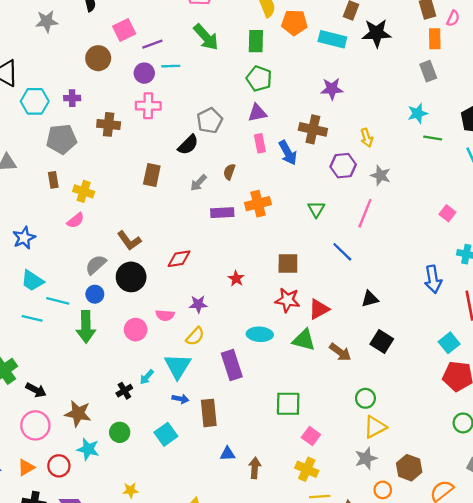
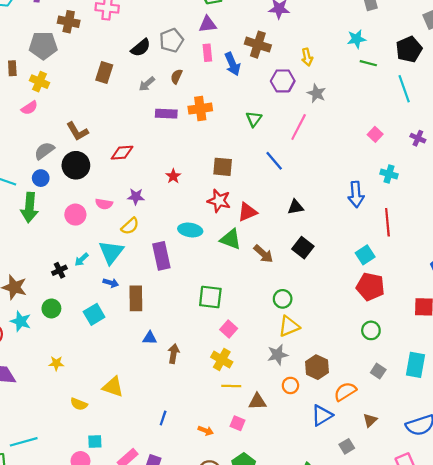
gray pentagon: (210, 121) -> (171, 40), moved
gray pentagon: (62, 139) -> (43, 46), moved

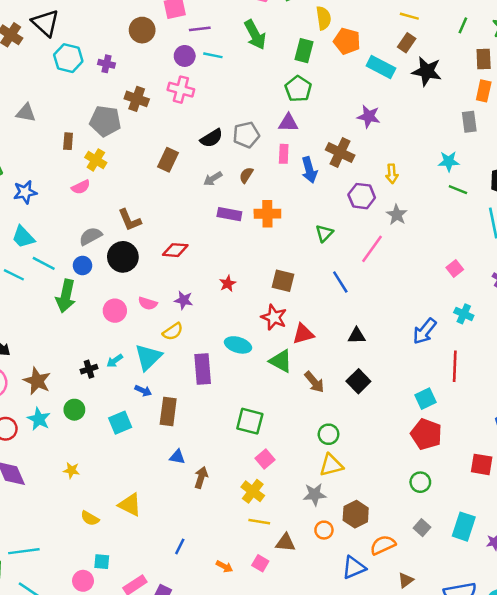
blue arrow: (356, 194) -> (425, 331), turned 35

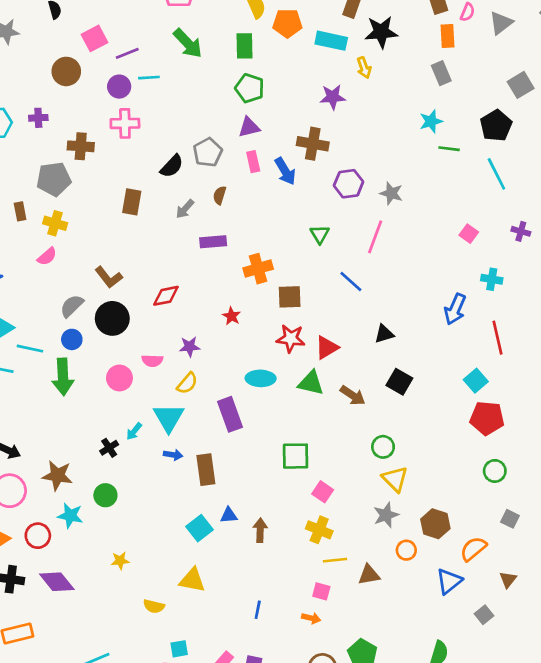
yellow arrow: (392, 174) -> (364, 68), moved
orange cross: (267, 214) -> (258, 269), moved
cyan square: (120, 423) -> (199, 528), moved
yellow triangle: (331, 465) -> (395, 479), turned -45
pink square: (260, 563) -> (321, 591), moved

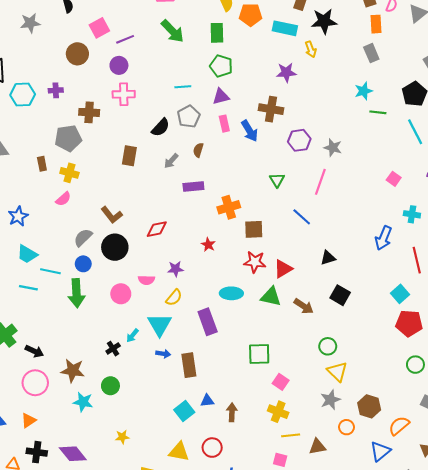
cyan line: (149, 78) -> (183, 87), moved
red circle: (38, 536) -> (212, 448), moved

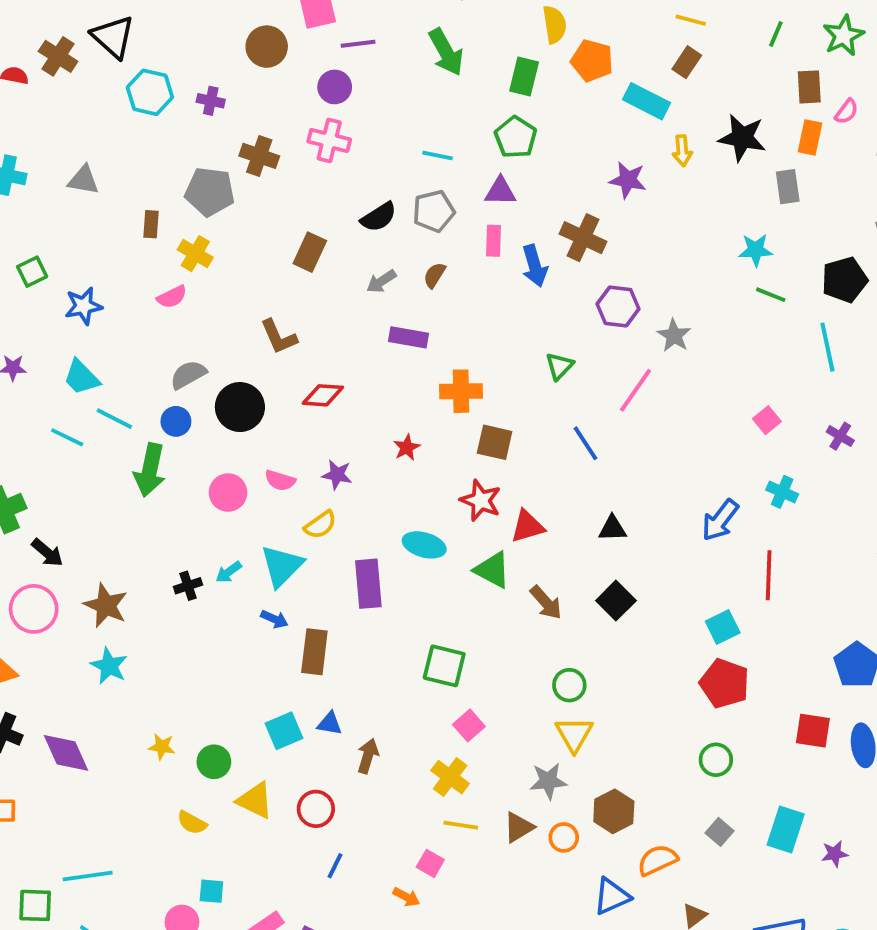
black star: (324, 21) -> (742, 138), moved
brown L-shape: (112, 215) -> (279, 337), moved
green circle: (110, 386) -> (214, 762), moved
brown triangle: (317, 447) -> (519, 827), moved, turned -36

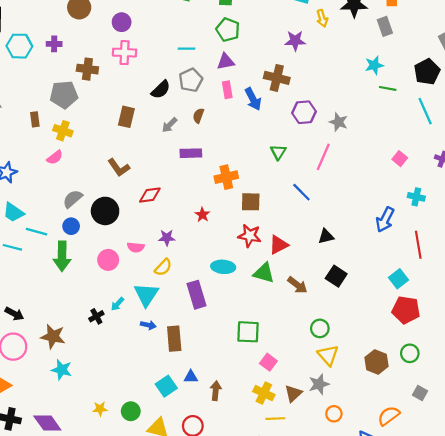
brown hexagon: (614, 811) -> (377, 362), moved
brown triangle: (519, 827) -> (293, 393), moved

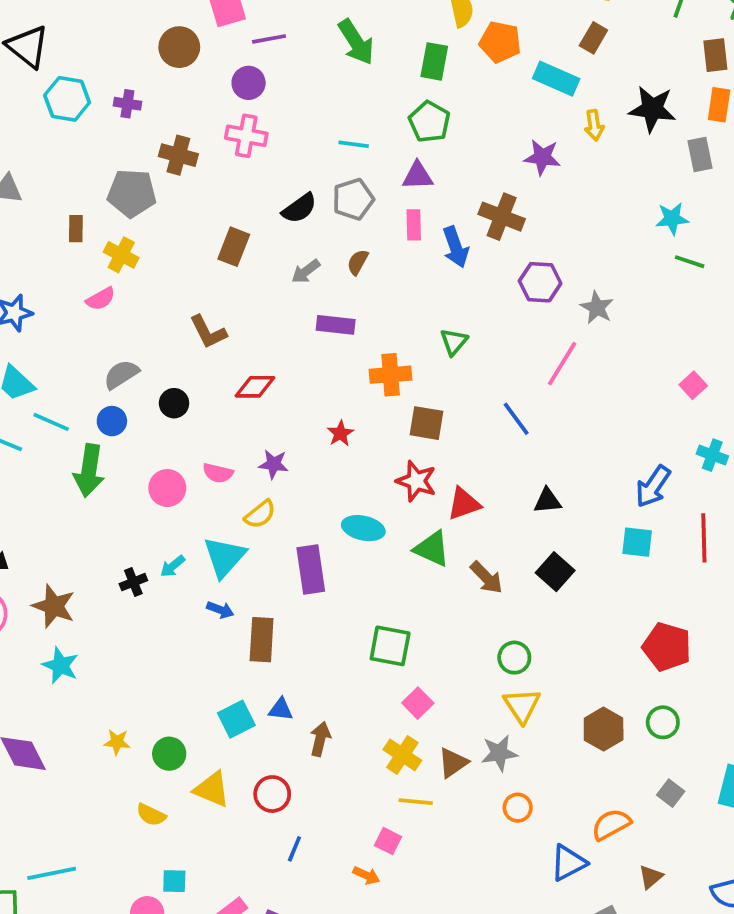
green triangle: (278, 152) -> (454, 342), moved
black circle: (105, 211) -> (174, 403), size x0.6
cyan square: (399, 279) -> (637, 542), moved, turned 36

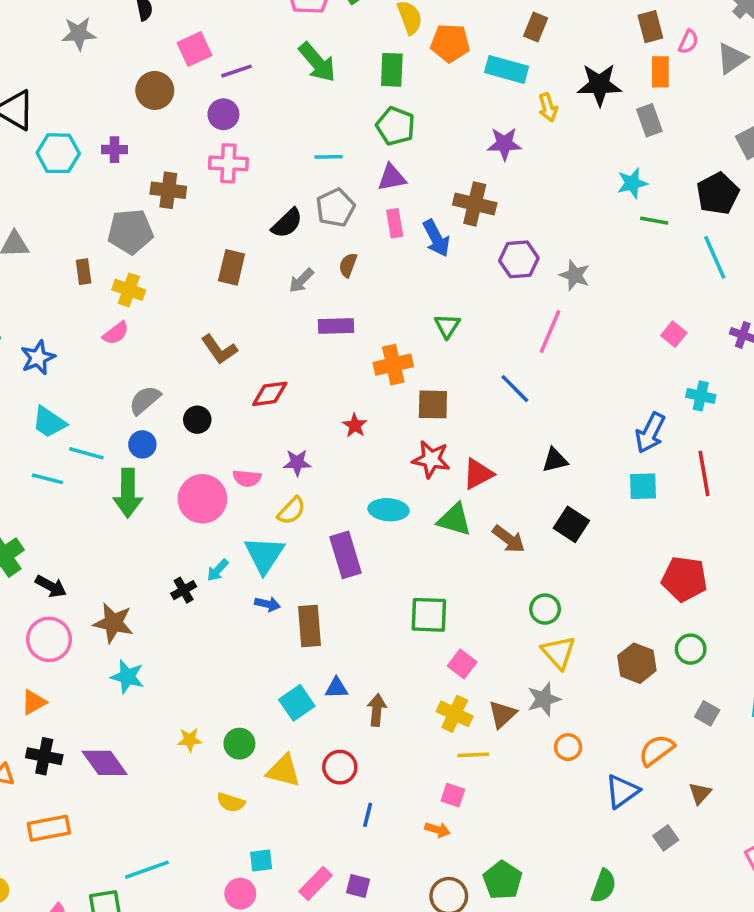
pink circle: (167, 488) -> (202, 499), size x1.4

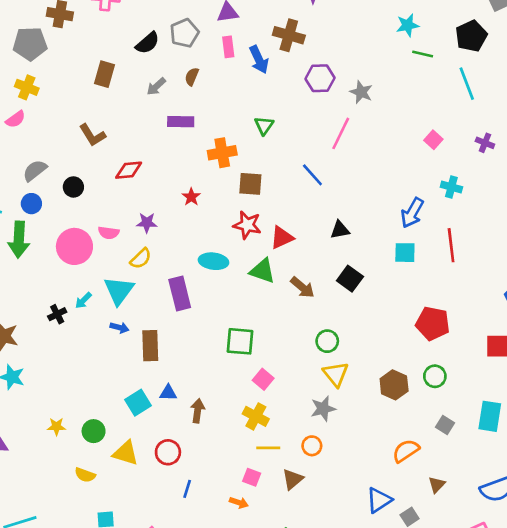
brown triangle: (502, 714) -> (293, 479), moved
orange circle: (568, 747) -> (312, 446), moved
blue triangle: (622, 791) -> (379, 500), moved

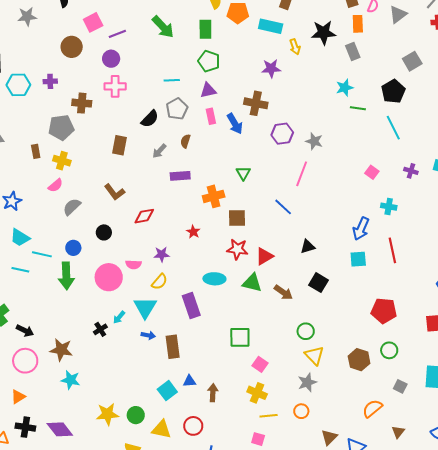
gray semicircle: (35, 170) -> (72, 207), moved
yellow star: (56, 426) -> (107, 414), size x1.6
brown triangle: (293, 479) -> (329, 437), moved

